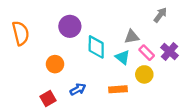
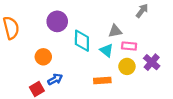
purple cross: (170, 52) -> (152, 62), moved
pink rectangle: (147, 53) -> (129, 46), turned -40
blue arrow: (78, 89) -> (55, 79), moved

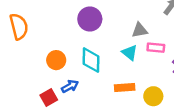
purple circle: (57, 21) -> (90, 19), moved
cyan diamond: (82, 41) -> (91, 60), moved
yellow circle: (127, 66) -> (153, 96), moved

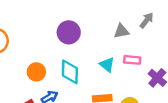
gray triangle: (140, 30) -> (121, 31), moved

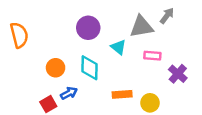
gray triangle: (121, 31) -> (142, 27), size x1.5
cyan triangle: (107, 65) -> (118, 47), moved

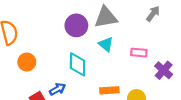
gray triangle: (142, 27) -> (106, 17), moved
orange circle: (56, 68) -> (27, 62), moved

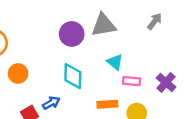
cyan triangle: (106, 44) -> (115, 62), moved
pink rectangle: (139, 53) -> (132, 81), moved

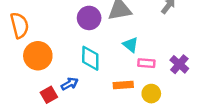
orange circle: (18, 74) -> (38, 56), size x1.5

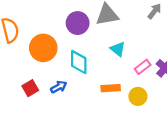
orange circle: (38, 56) -> (43, 48), moved
pink rectangle: (146, 63) -> (143, 67), moved, turned -42
red square: (49, 95) -> (30, 88), moved

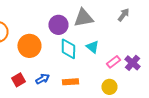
cyan diamond: (79, 62) -> (68, 49), moved
orange rectangle: (111, 88) -> (70, 82), moved

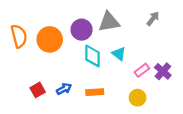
orange circle: (29, 46) -> (50, 39), moved

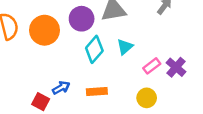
cyan triangle: (119, 54) -> (125, 47), turned 40
cyan diamond: (93, 56) -> (94, 49), turned 40
red square: (38, 90) -> (41, 102), moved, turned -32

